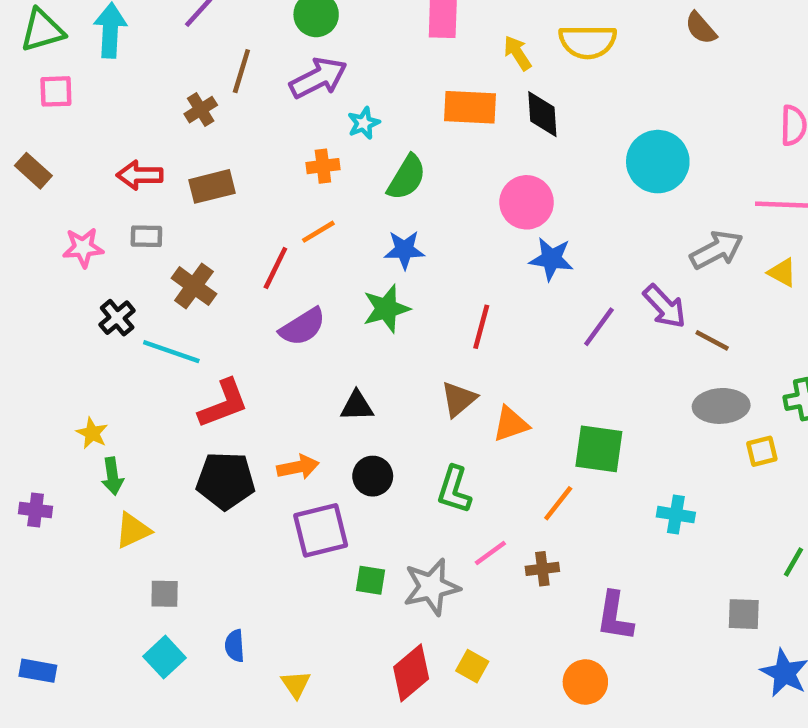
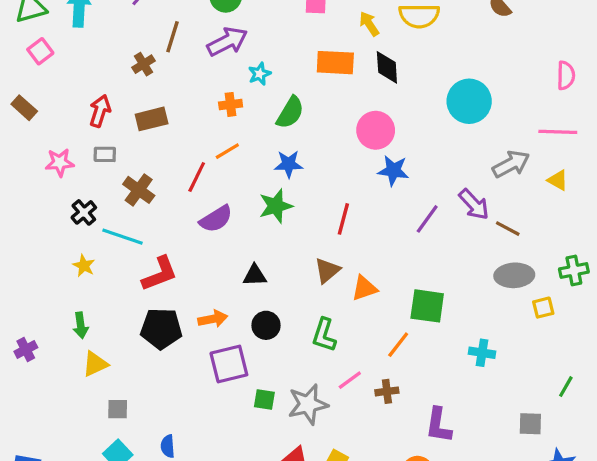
pink square: (56, 91) -> (40, 51), turned -35
red arrow: (140, 175) -> (100, 111), turned 108
yellow star: (92, 433) -> (84, 266), moved
purple cross: (36, 510) -> (26, 349), turned -35

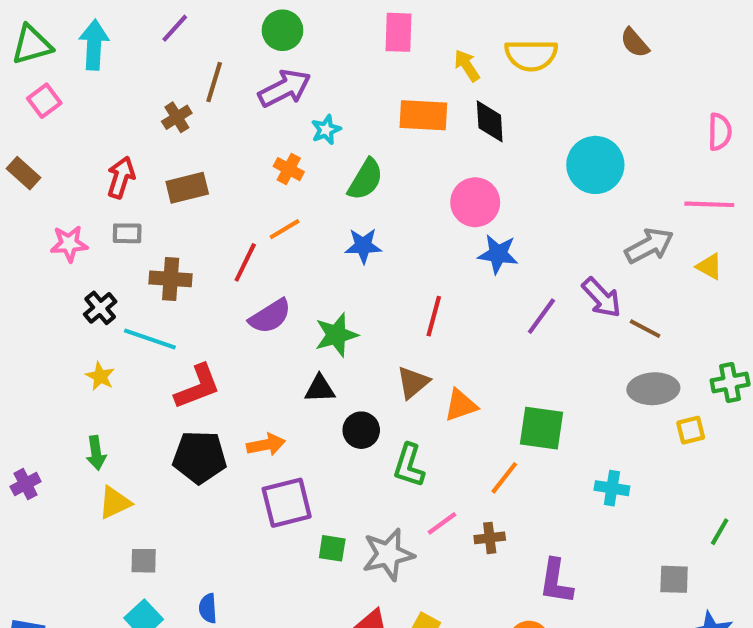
orange cross: (231, 104) -> (289, 169), turned 35
brown cross: (139, 190) -> (171, 279), turned -32
green star: (276, 206) -> (336, 335), moved
black circle: (266, 325) -> (361, 430), moved

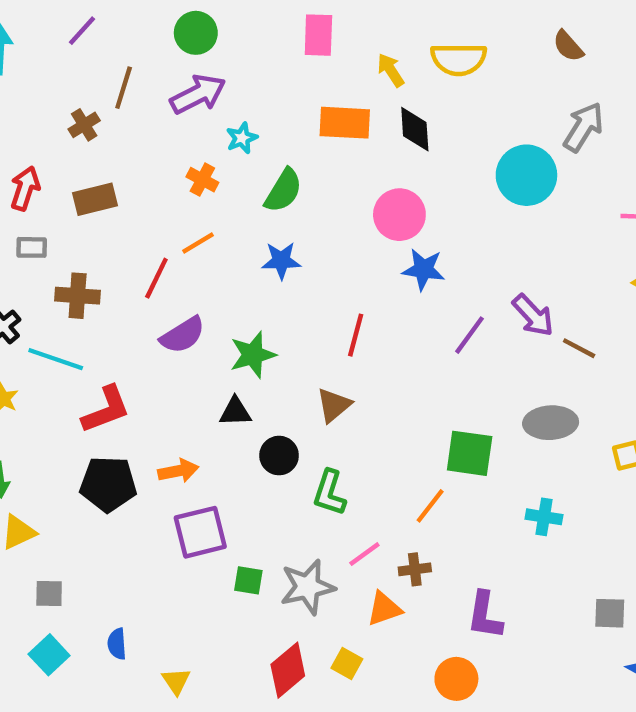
gray arrow: (649, 246) -> (583, 127), moved, turned -30
gray ellipse: (653, 389) -> (551, 423), moved
orange triangle: (461, 405) -> (384, 609), moved

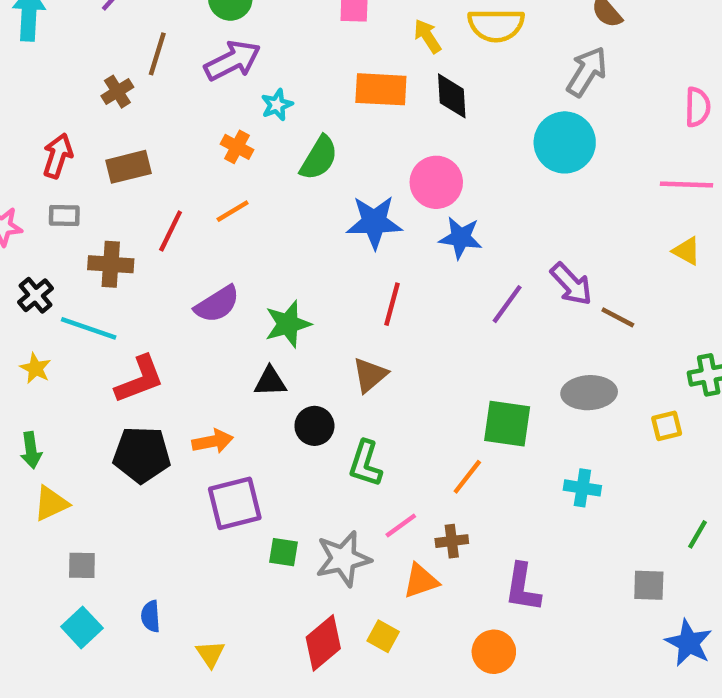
gray arrow: (583, 127) -> (587, 72), moved
blue star: (281, 261) -> (374, 222), moved, size x1.4
red line: (156, 278) -> (171, 231), moved

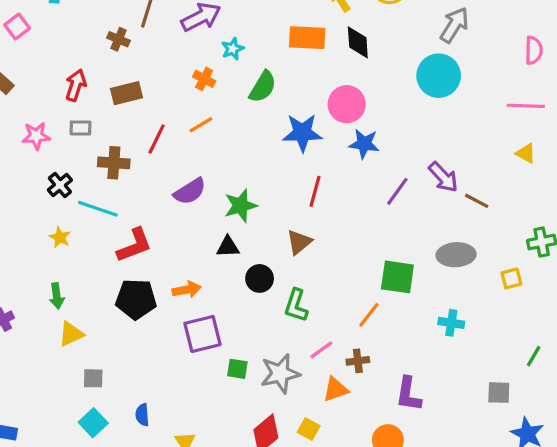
brown cross: (117, 92) -> (119, 39), turned -35

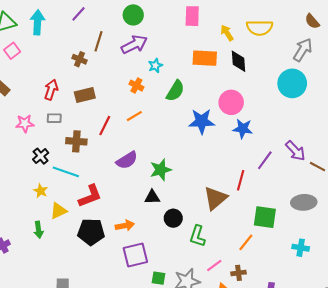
red line: (315, 191) -> (241, 180), moved
brown triangle: (299, 242) -> (215, 198), moved, size x1.4
yellow triangle: (71, 334) -> (58, 211), moved

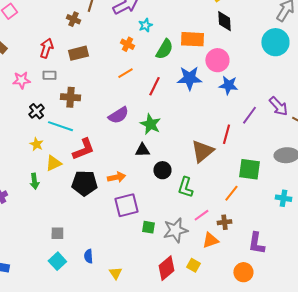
orange rectangle: (205, 58) -> (192, 39), moved
red line: (105, 126) -> (154, 86), moved
green star: (161, 170) -> (150, 124), turned -30

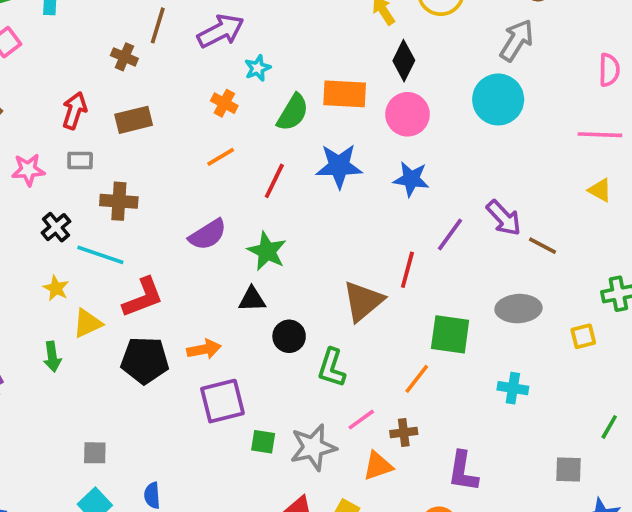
black diamond: (224, 21) -> (404, 61), turned 30
pink circle: (217, 60) -> (407, 114), moved

